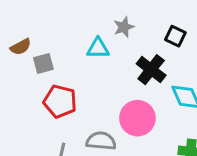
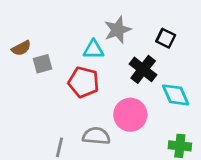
gray star: (124, 27) -> (118, 30), size x1.4
red pentagon: (60, 101) -> (84, 82), moved

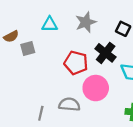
cyan triangle: (93, 50) -> (50, 24), moved
red pentagon: (84, 82) -> (76, 63), moved

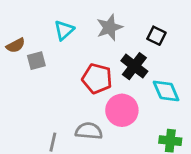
cyan triangle: (50, 24) -> (64, 30), turned -42

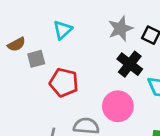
gray star: (110, 27) -> (121, 29), moved
red pentagon: (97, 79) -> (64, 83), moved

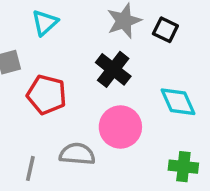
black cross: (130, 64) -> (113, 69), moved

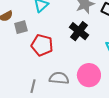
pink circle: (120, 127) -> (89, 75), moved

